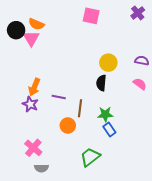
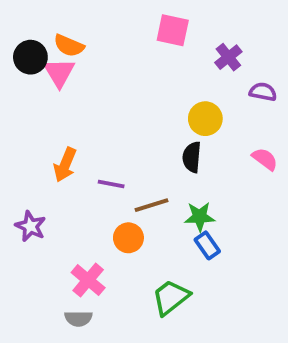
purple cross: (138, 13) -> (228, 57), moved
purple semicircle: (142, 61) -> (263, 92), moved
purple star: (30, 104) -> (30, 226), moved
brown line: (80, 108) -> (152, 205), turned 66
pink cross: (33, 148) -> (88, 280), moved

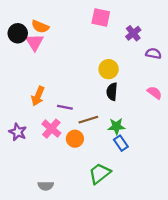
yellow circle: (205, 119) -> (109, 69), moved
pink cross: (88, 280) -> (51, 129), moved

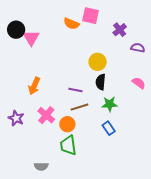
orange semicircle: (40, 27) -> (71, 24), moved
purple line: (65, 107) -> (75, 90), moved
green star: (116, 126) -> (110, 104), moved
green trapezoid: (100, 173) -> (68, 145), moved, turned -60

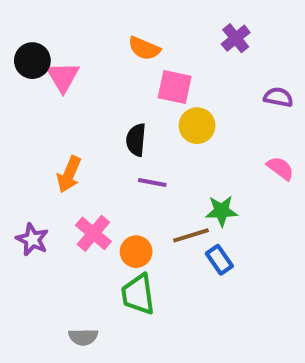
pink square: (90, 16) -> (175, 87), moved
purple cross: (120, 30) -> (236, 38), moved
black semicircle: (101, 82) -> (136, 140), moved
brown line: (79, 107) -> (191, 235), moved

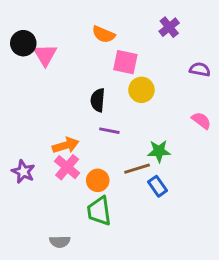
orange arrow: (69, 174) -> (66, 145), moved, turned -130

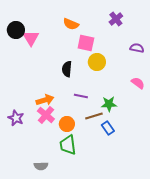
purple line: (109, 131) -> (81, 96), moved

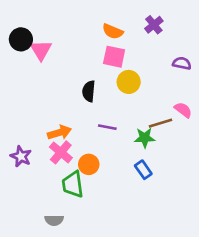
orange semicircle: (71, 24) -> (113, 31), moved
brown line: (94, 116) -> (161, 123), moved
green trapezoid: (68, 145) -> (73, 184), moved

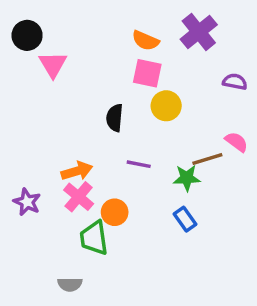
purple cross: (154, 25) -> (199, 32), size x1.5
black circle: (21, 39) -> (27, 35), moved

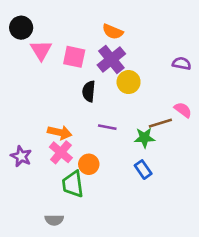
purple cross: (199, 32) -> (111, 59), moved
pink square: (147, 73) -> (74, 57), moved
orange arrow: (77, 171) -> (60, 132), turned 30

